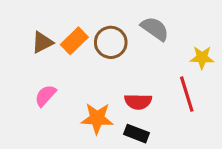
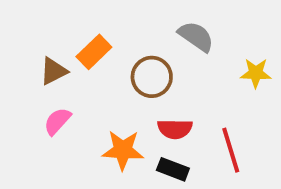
brown triangle: (42, 42) -> (53, 71), moved
brown circle: (111, 42) -> (152, 77), moved
red line: (187, 94) -> (231, 150), moved

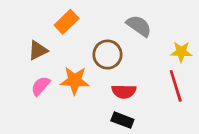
orange rectangle: (94, 52) -> (67, 22), moved
orange star: (123, 150) -> (75, 80), moved
red line: (231, 150) -> (176, 86), moved

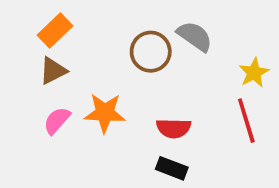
orange rectangle: (67, 22) -> (55, 31), moved
yellow star: (181, 52) -> (254, 73), turned -30
brown circle: (107, 55) -> (151, 52), moved

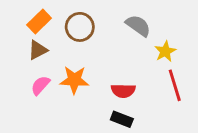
brown circle: (151, 52) -> (80, 27), moved
yellow star: (254, 73) -> (165, 51), moved

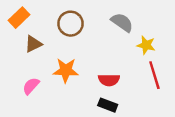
orange rectangle: (39, 22) -> (19, 18), moved
yellow star: (165, 51) -> (146, 45), turned -30
pink semicircle: (40, 85) -> (31, 86), moved

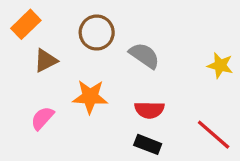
gray semicircle: (122, 22) -> (144, 56), moved
yellow star: (146, 45) -> (220, 65), moved
red line: (154, 75) -> (214, 135), moved, turned -32

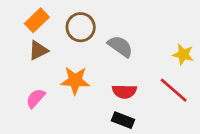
orange rectangle: (26, 24) -> (37, 20), moved
red line: (214, 135) -> (174, 90), moved

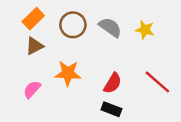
gray semicircle: (120, 46) -> (110, 27), moved
yellow star: (183, 55) -> (145, 30), moved
red semicircle: (124, 91) -> (113, 83), turned -60

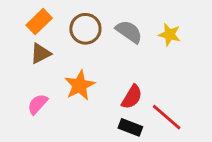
orange star: (68, 73) -> (80, 85), turned -30
red line: (157, 82) -> (167, 117), moved

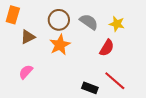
orange rectangle: (39, 22) -> (13, 15), moved, turned -30
orange star: (80, 85) -> (60, 45), moved
red semicircle: (132, 97) -> (107, 48), moved

